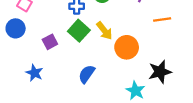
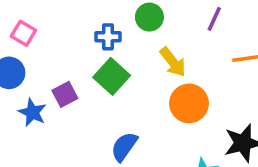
yellow arrow: (104, 31) -> (173, 62), moved
blue star: (34, 73) -> (32, 112), moved

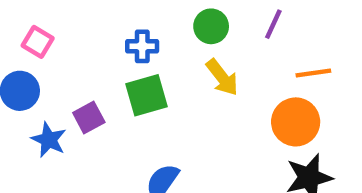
green circle: (149, 17) -> (211, 26), moved
green square: (112, 76) -> (147, 95), turned 32
orange circle: (189, 103) -> (296, 122), moved

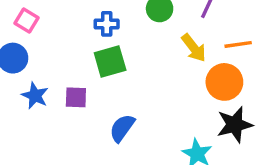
yellow arrow: (222, 77) -> (194, 48), moved
purple square: (89, 117) -> (76, 97), moved, turned 30

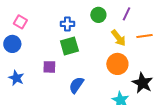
orange circle: (224, 82) -> (117, 64), moved
blue star: (35, 96) -> (16, 78), moved
black star: (235, 125) -> (143, 83), turned -30

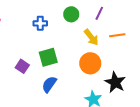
green square: (69, 46) -> (48, 57), moved
purple square: (49, 67) -> (22, 66), turned 32

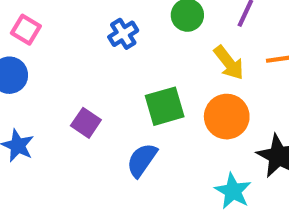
blue cross: (40, 23) -> (123, 34), turned -32
green square: (48, 57) -> (165, 106), moved

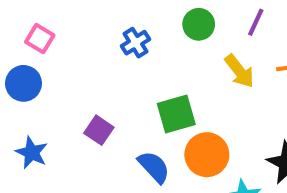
orange circle: (227, 117) -> (207, 155), moved
blue semicircle: (142, 160) -> (154, 167), turned 102

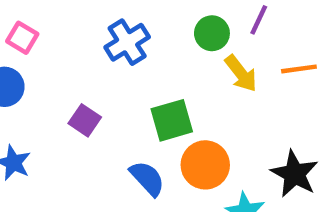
green circle: (199, 24) -> (212, 33), moved
blue cross: (136, 43) -> (127, 42), size x1.4
purple square: (99, 130) -> (85, 120), moved

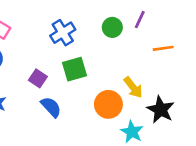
yellow arrow: (241, 73) -> (133, 87), moved
green square: (172, 120) -> (74, 69), moved
blue semicircle: (147, 178) -> (51, 107), moved

